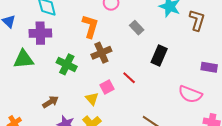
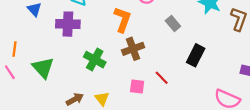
green triangle: (24, 59) -> (43, 68), moved, turned 50
pink square: (107, 87) -> (137, 86), turned 32
yellow triangle: (92, 99) -> (102, 99), moved

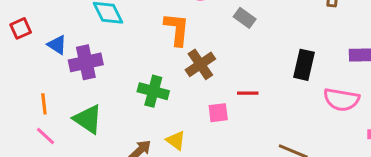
purple cross: (68, 24) -> (86, 62), moved
black rectangle: (196, 55) -> (304, 65), moved
red line: (162, 78) -> (248, 93), turned -32

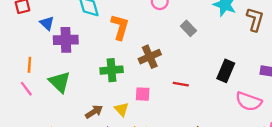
orange L-shape: (177, 29) -> (120, 27), moved
green cross: (153, 91) -> (112, 70), turned -30
pink square: (218, 113) -> (143, 94), moved

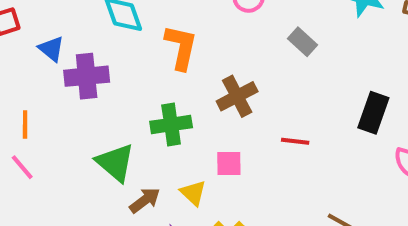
green triangle: (60, 82) -> (115, 163), moved

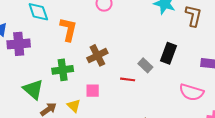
gray rectangle: (302, 42) -> (145, 65), moved
black rectangle: (373, 113) -> (169, 53), moved

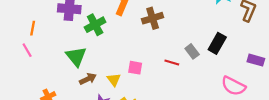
brown cross: (97, 55) -> (153, 18), moved
green cross: (63, 70) -> (95, 25), moved, turned -30

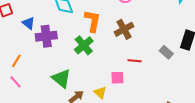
green cross: (95, 25) -> (84, 45), moved
orange line: (33, 28) -> (16, 61), turned 32
red line: (172, 62) -> (135, 61), moved

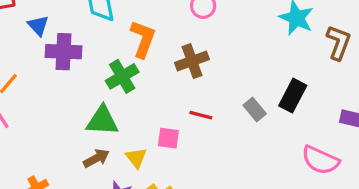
green triangle: (61, 79) -> (102, 121), moved, turned -45

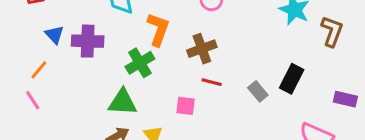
blue triangle: (38, 25) -> (54, 35), moved
red line: (201, 115) -> (212, 82), moved
pink square: (168, 138) -> (186, 106), moved

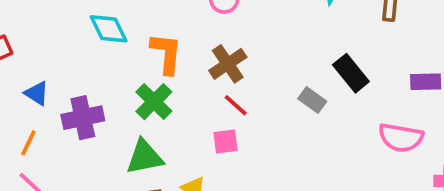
purple cross: (88, 41) -> (83, 118), moved
black rectangle: (292, 79) -> (351, 73), turned -52
red line: (212, 82) -> (236, 105), moved, turned 42

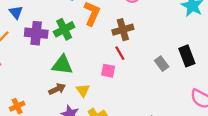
green cross: (154, 102) -> (64, 29), moved

